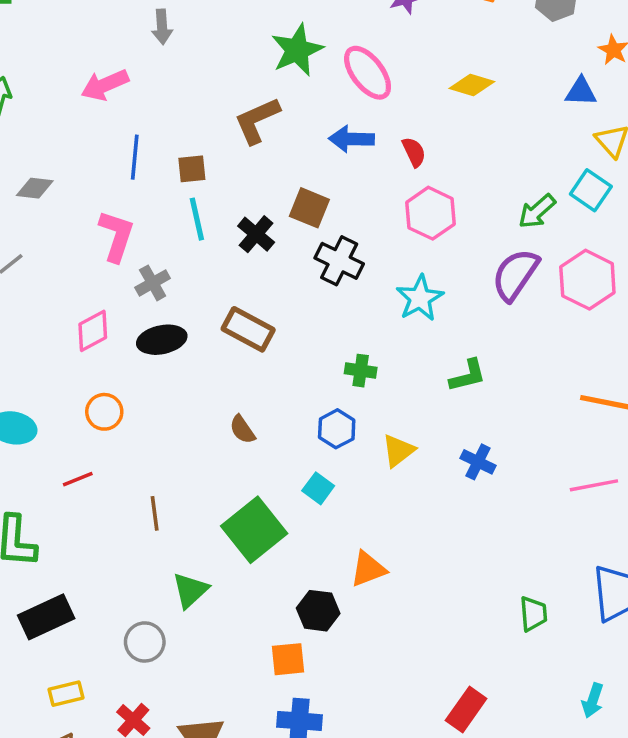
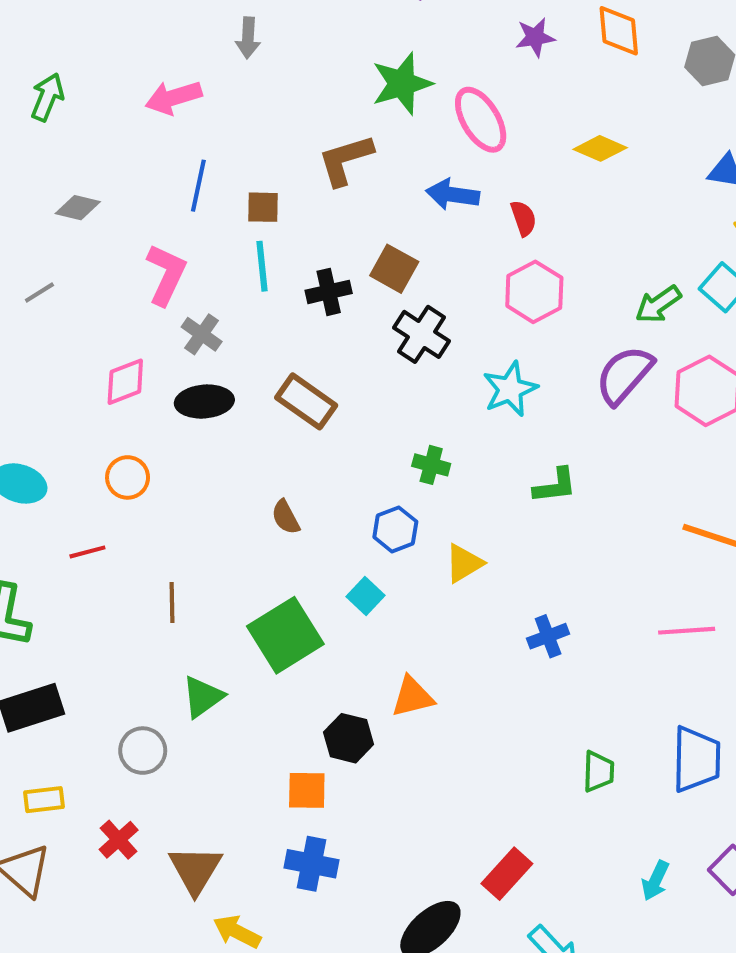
black cross: (256, 234) -> (329, 292), turned 30
gray cross: (153, 283) -> (202, 334), turned -32
blue cross: (478, 462) -> (548, 636), moved, turned 36

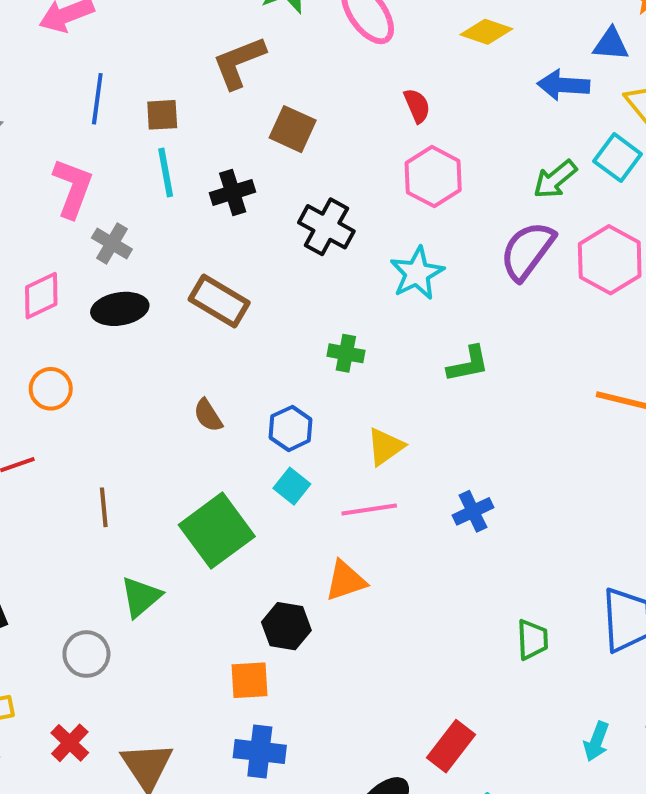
blue arrow: (453, 195) -> (563, 85), moved
brown square: (394, 269) -> (293, 129), moved
blue hexagon: (395, 529) -> (291, 428), moved
pink line: (687, 631) -> (369, 510), moved

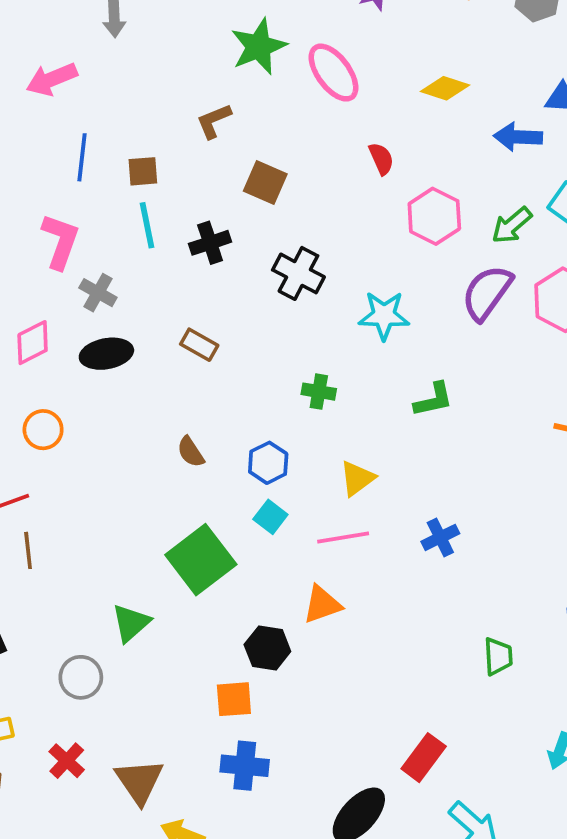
brown L-shape: (239, 62) -> (214, 121), size x0.7
pink hexagon: (433, 177) -> (434, 216), moved
cyan star: (417, 273) -> (384, 315), turned 30
brown rectangle: (219, 301) -> (199, 345), size x0.7
brown line: (104, 507) -> (28, 550), moved

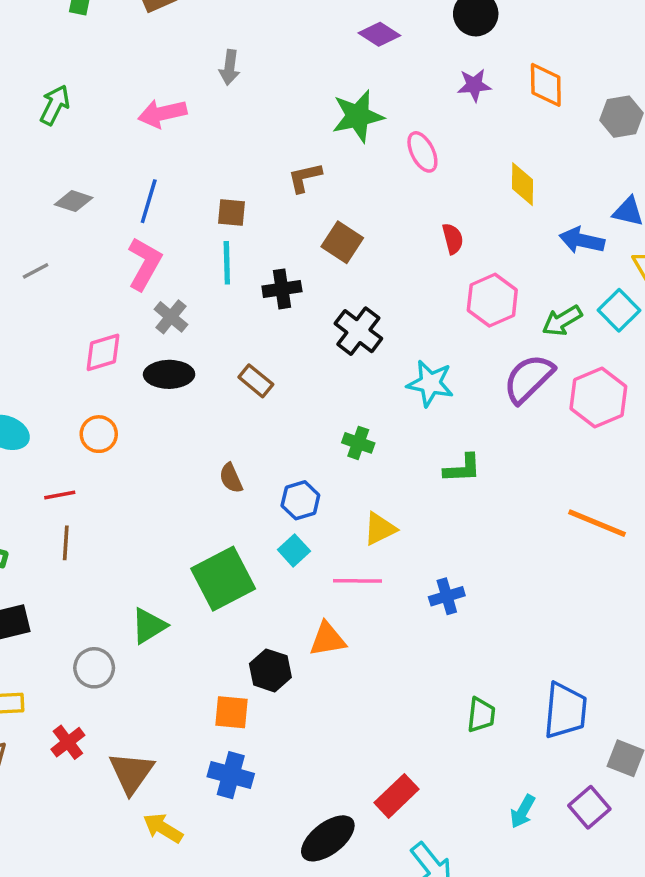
pink ellipse: (333, 73) -> (422, 152), size x0.7
yellow diamond: (445, 88) -> (522, 184), turned 63
blue line: (82, 157) -> (149, 201), moved

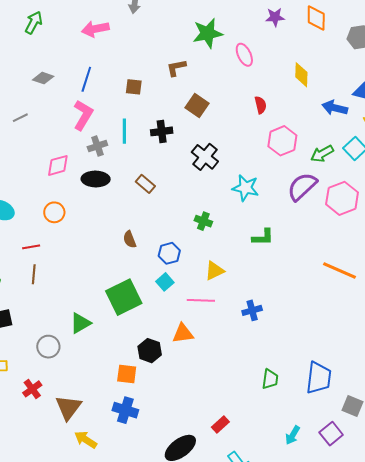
cyan line: (227, 263) -> (124, 131), moved
gray cross: (171, 317) -> (97, 146), turned 30
red rectangle: (397, 796) -> (220, 425), size x0.7

